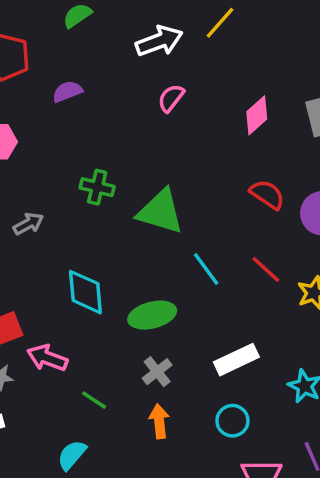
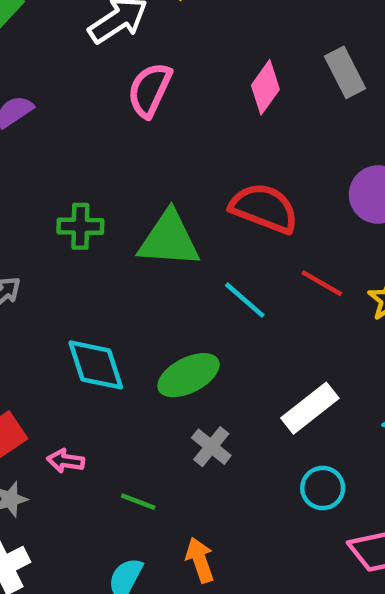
pink semicircle: (171, 98) -> (150, 90), size x1.4
red semicircle: (267, 194) -> (264, 208), moved, size x1.4
pink arrow: (47, 358) -> (66, 461), size x0.7
orange arrow: (159, 421) -> (200, 560), moved

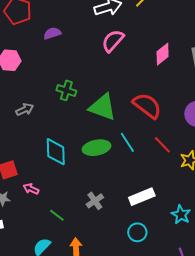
green ellipse: (188, 375) -> (96, 148), moved

